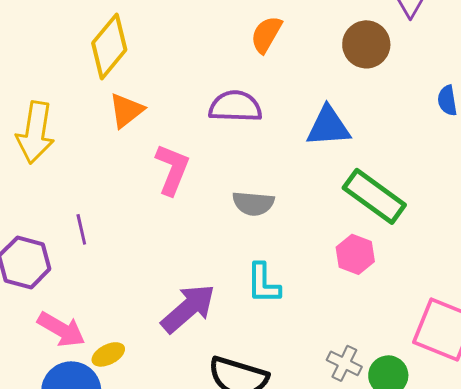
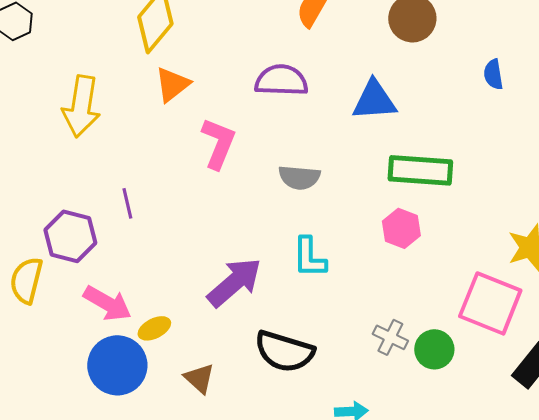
green rectangle: (374, 196) -> (420, 170), turned -32

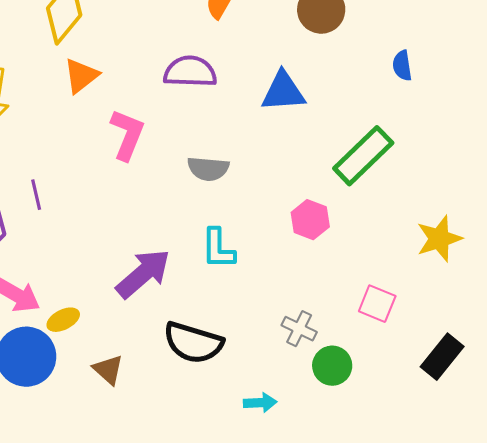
green rectangle: (420, 170) -> (363, 156), moved, turned -48
pink square: (490, 303) -> (377, 304), moved, size x0.6
green circle: (434, 349) -> (332, 366), moved

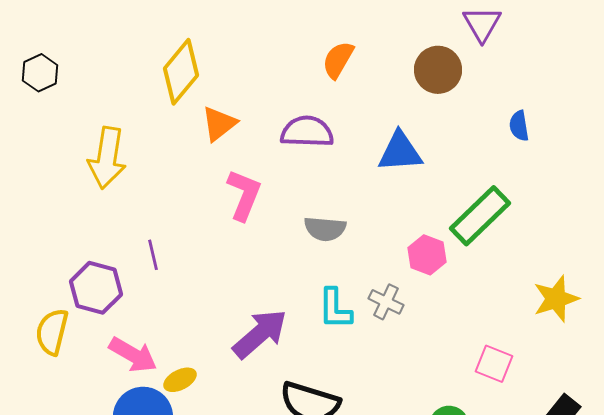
orange triangle: (81, 76) -> (219, 124), moved
pink hexagon: (310, 220) -> (427, 255), moved
gray cross: (299, 329) -> (386, 302), moved

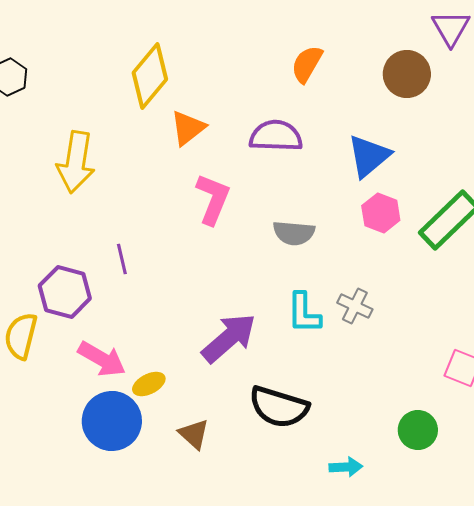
blue triangle: (400, 152) -> (369, 156), turned -36
pink hexagon: (427, 255) -> (381, 213), moved

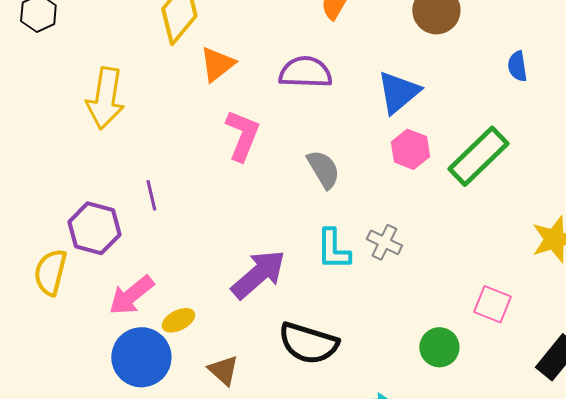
gray semicircle: (294, 233) -> (323, 169), turned -126
pink arrow: (102, 359) -> (131, 295), turned 111
green circle: (418, 430) -> (439, 347), moved

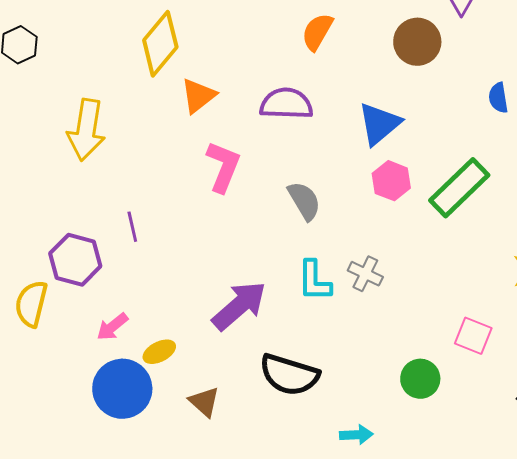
pink arrow: (131, 295) -> (112, 327), size x0.7

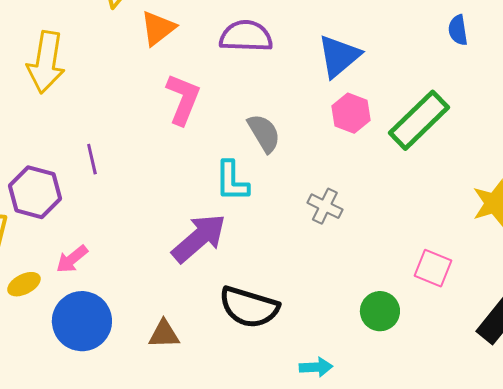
cyan L-shape: (314, 281) -> (232, 181), moved
yellow ellipse: (159, 352) -> (24, 284), moved
brown triangle: (204, 402) -> (164, 334), turned -44

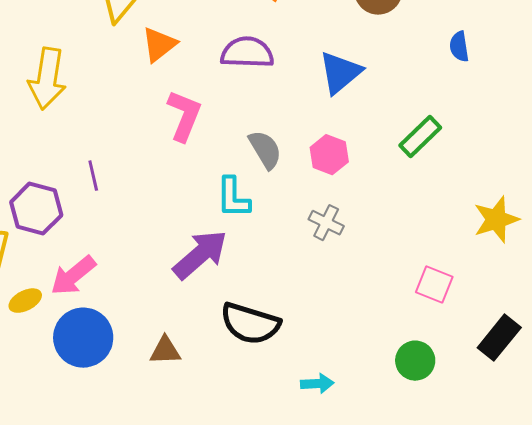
pink hexagon: (351, 113) -> (329, 155), moved
green rectangle: (419, 120) -> (420, 137), size x0.7
pink arrow: (72, 259) -> (73, 276), size x1.4
green circle: (380, 311) -> (415, 361), moved

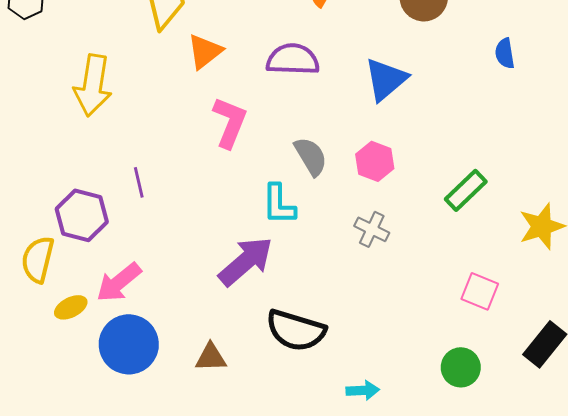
green rectangle: (420, 137) -> (466, 190), moved

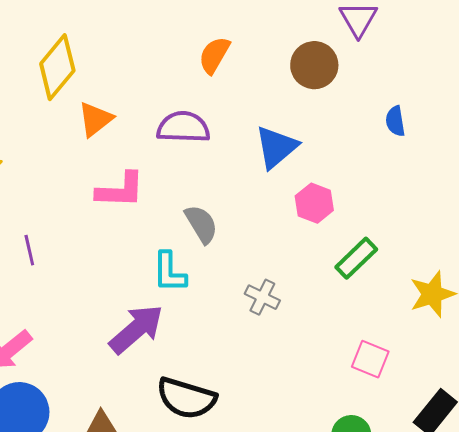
pink L-shape: (230, 122) -> (120, 190), turned 70
pink hexagon: (375, 161) -> (314, 203), moved

